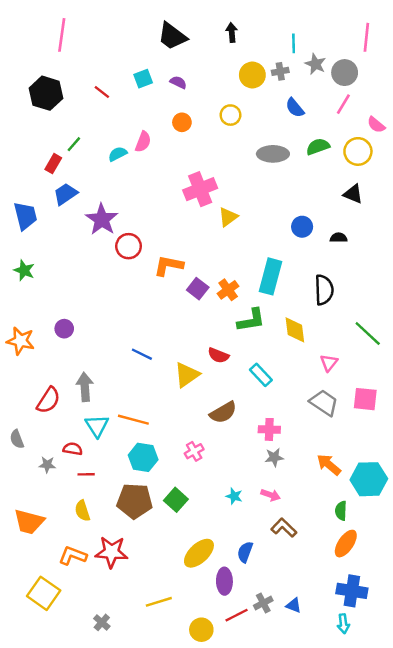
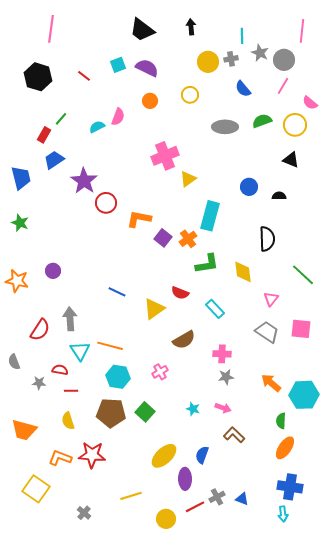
purple semicircle: (178, 82) -> (147, 68), size x1.6
cyan rectangle: (271, 276) -> (210, 216), moved

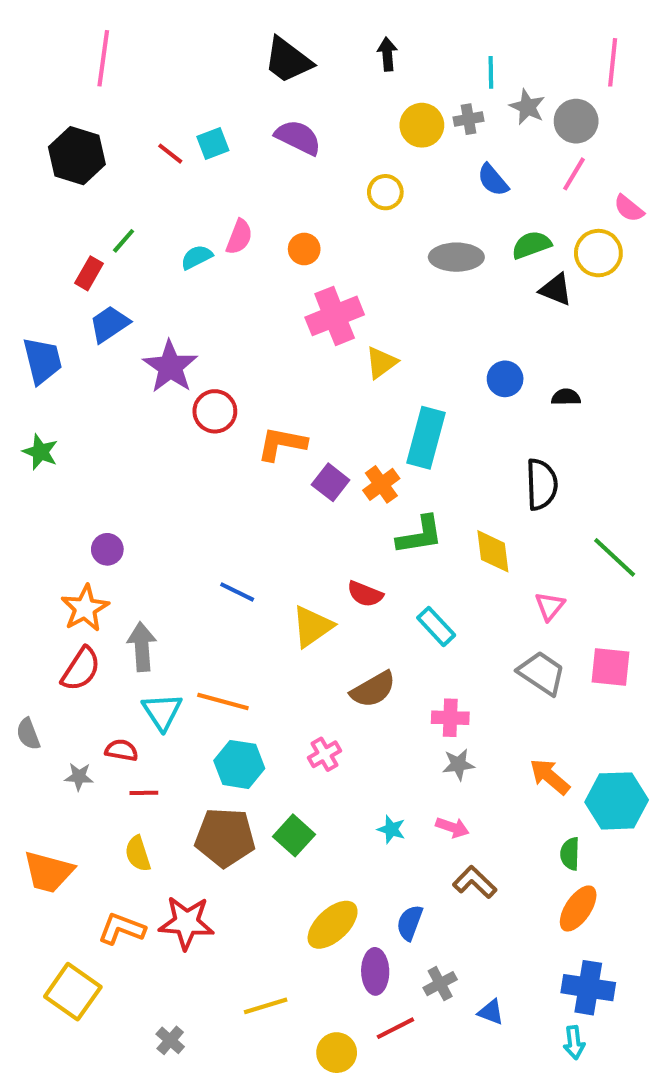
cyan square: (118, 65) -> (213, 143), moved
orange circle: (150, 101) -> (304, 249), moved
black triangle: (291, 160) -> (556, 290), moved
orange star: (17, 281) -> (85, 608), moved, turned 30
gray cross: (217, 497) -> (440, 984), moved

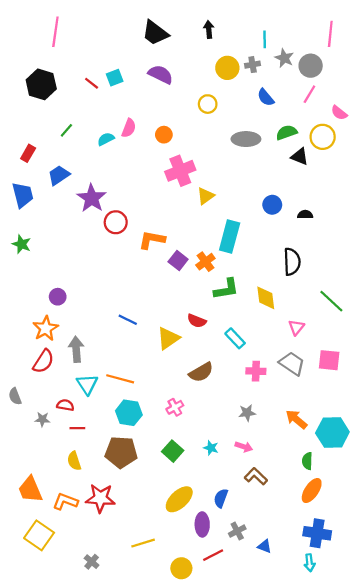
red rectangle: (89, 273) -> (28, 153), moved
pink cross: (450, 718) -> (256, 371), moved
green square: (294, 835) -> (173, 451), moved
orange trapezoid: (48, 872) -> (30, 489), moved, turned 52

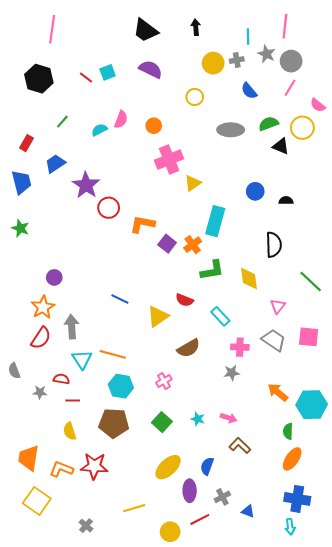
pink line: (330, 34) -> (285, 26), moved
gray star: (247, 413) -> (232, 373), moved
orange trapezoid: (30, 489) -> (29, 458), turned 32

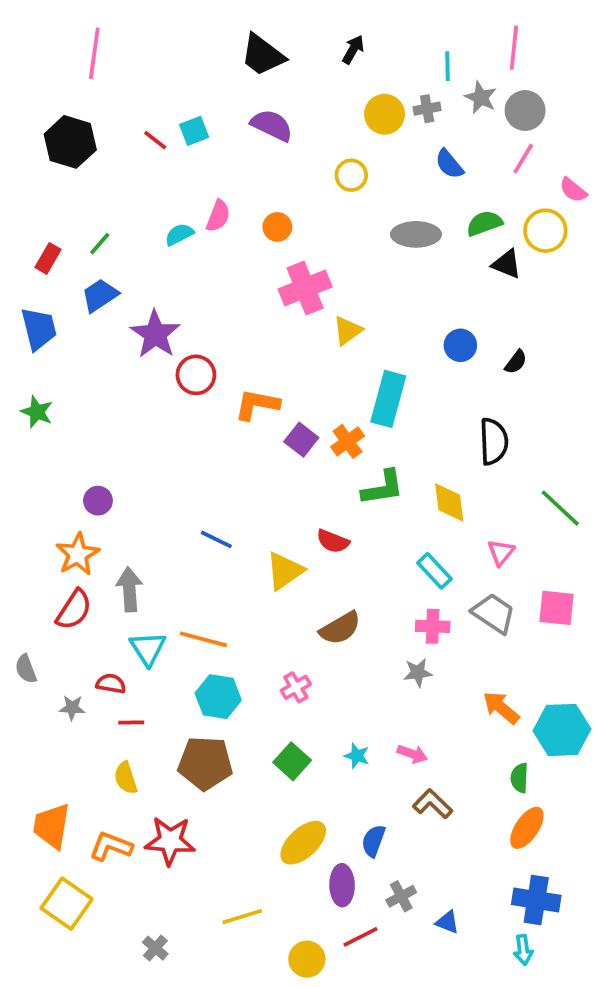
black arrow: (196, 27) -> (353, 49), turned 35
green line: (62, 122) -> (100, 244), moved
black semicircle: (286, 201) -> (516, 362), turned 128
cyan rectangle: (220, 316) -> (434, 571), moved

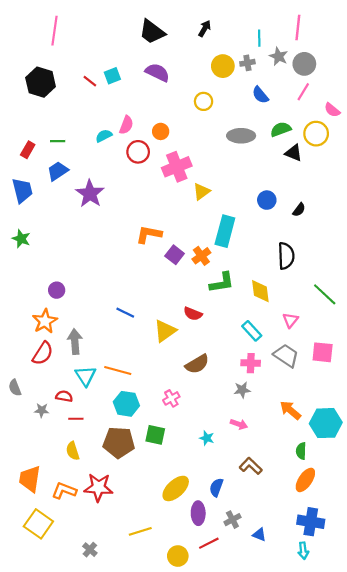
green line: (100, 244) -> (58, 141), turned 48
red circle: (196, 375) -> (138, 152), moved
pink arrow: (412, 754) -> (239, 424), moved
green square: (292, 761) -> (155, 435), moved, turned -30

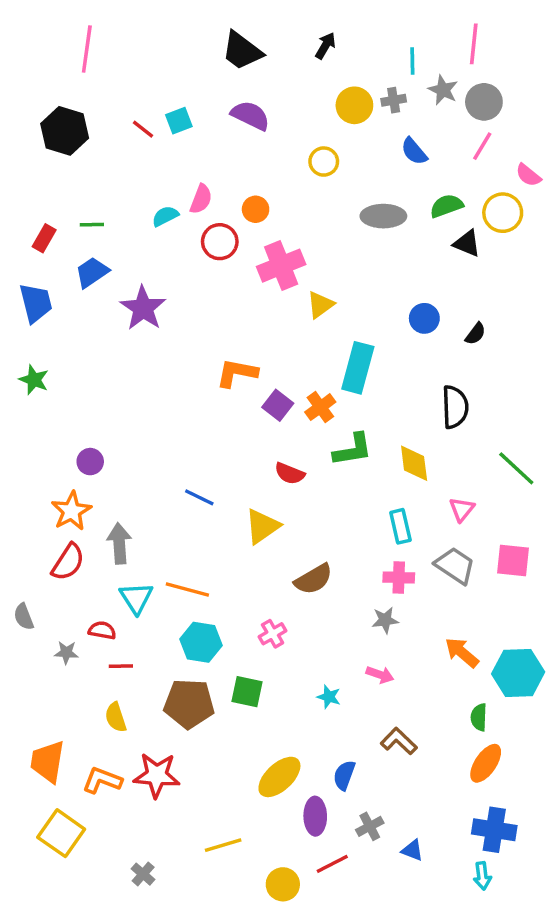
red semicircle: (193, 314) -> (290, 473), moved
cyan rectangle: (252, 331) -> (400, 526), turned 30

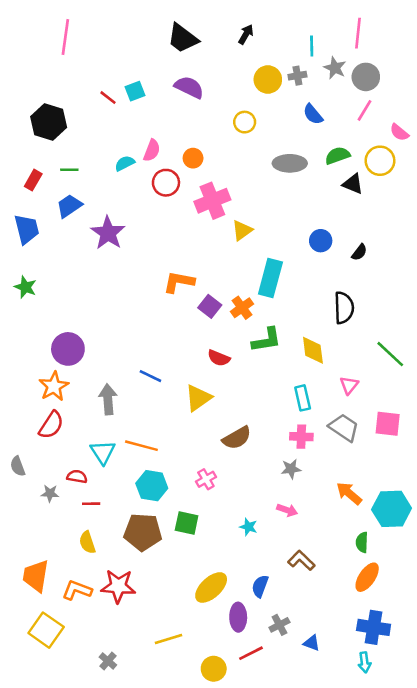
black hexagon: (65, 131) -> (49, 122), moved
purple circle: (90, 462) -> (68, 349), size x1.6
gray arrow: (119, 543) -> (108, 399), moved

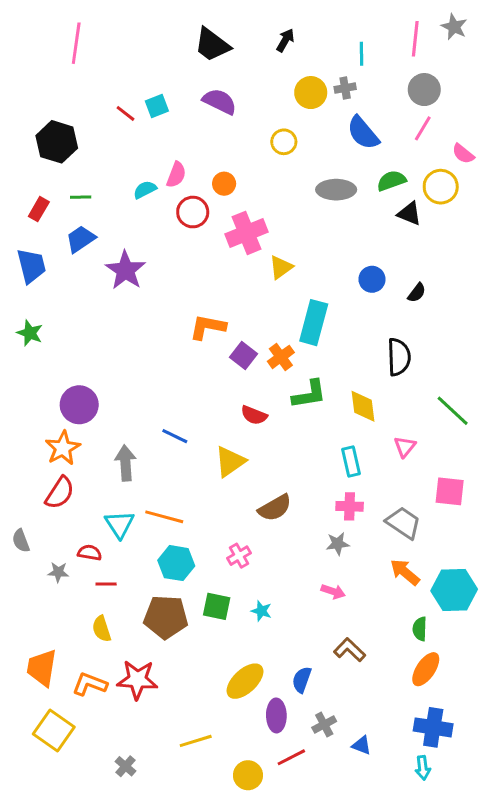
gray star: (335, 68) -> (454, 27), moved
blue semicircle: (313, 114) -> (363, 133), size x1.4
gray trapezoid: (344, 428) -> (403, 523), moved
cyan star: (248, 527) -> (261, 611), moved

